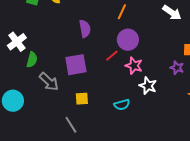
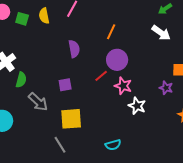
purple square: (76, 65) -> (65, 85), size x0.6
yellow square: (82, 99) -> (71, 119), size x1.6
cyan semicircle: (122, 105) -> (113, 145), moved

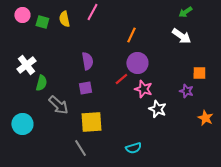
purple semicircle: (74, 49) -> (87, 61), moved

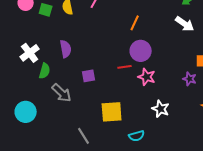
purple semicircle: (87, 61) -> (66, 49), moved
red line: (121, 79) -> (125, 67), turned 32
white star: (157, 109) -> (161, 109), moved
yellow square: (91, 122) -> (112, 112), moved

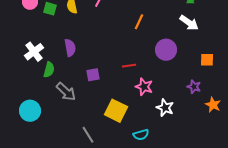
purple circle: (141, 51) -> (166, 50), moved
pink star: (147, 77) -> (144, 87), moved
purple star: (190, 79) -> (194, 87), moved
yellow square: (112, 112) -> (116, 111), turned 30

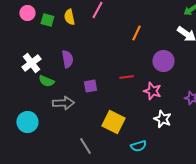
green semicircle: (49, 70) -> (46, 81), turned 98
pink star: (144, 87) -> (152, 91), moved
gray arrow: (66, 92) -> (63, 103), turned -45

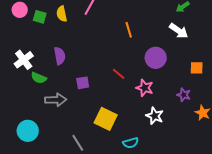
orange line: (136, 33) -> (129, 30), turned -42
red line: (126, 77) -> (119, 74), turned 48
cyan circle: (27, 122) -> (28, 131), moved

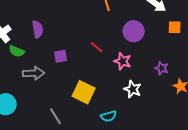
orange square: (197, 68) -> (175, 27), moved

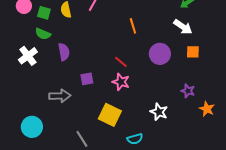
orange square: (175, 27) -> (193, 52), moved
red line: (97, 47) -> (121, 62), moved
green semicircle: (17, 51) -> (43, 34), moved
pink star: (123, 61) -> (121, 82), moved

